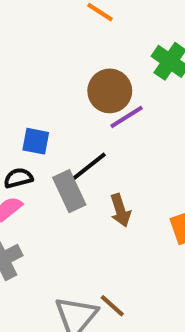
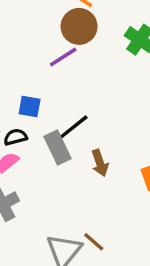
brown circle: (110, 91) -> (79, 26), moved
purple line: (127, 117) -> (63, 57), moved

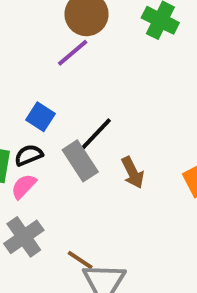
blue square: (30, 107) -> (41, 117), turned 30
brown line: (94, 242) -> (80, 260), moved

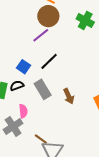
black line: (96, 134) -> (49, 61), moved
pink semicircle: (24, 186) -> (23, 111), moved, turned 128

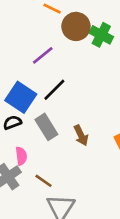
brown circle: (48, 16) -> (76, 26), moved
blue square: (24, 67) -> (21, 97), size x1.6
brown line: (41, 139) -> (43, 181), moved

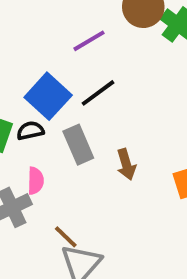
brown line: (43, 181) -> (66, 237), moved

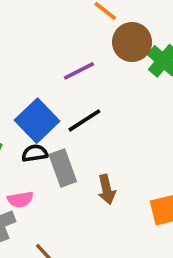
black semicircle: (30, 131) -> (35, 153), moved
pink semicircle: (36, 181) -> (20, 199), turned 75

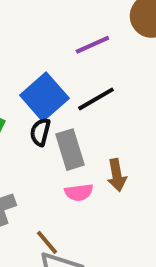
black semicircle: (35, 153) -> (40, 132), turned -70
pink semicircle: (20, 199) -> (79, 192), moved

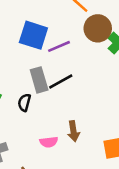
blue square: (44, 97) -> (33, 35), moved, turned -32
gray rectangle: (70, 150) -> (39, 80), moved

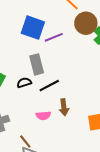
black line: (61, 82) -> (49, 86), moved
black semicircle: (24, 102) -> (24, 83), turned 56

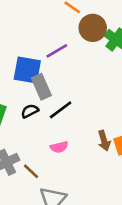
blue square: (33, 28) -> (27, 70), moved
brown arrow: (64, 107) -> (104, 141), moved
brown line: (25, 141) -> (31, 171), moved

